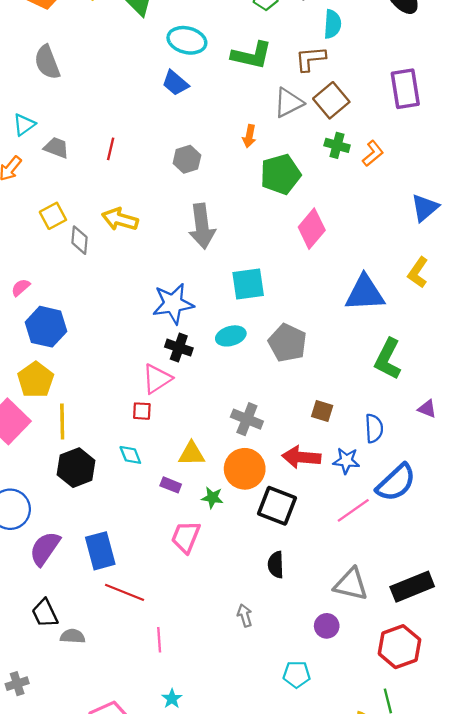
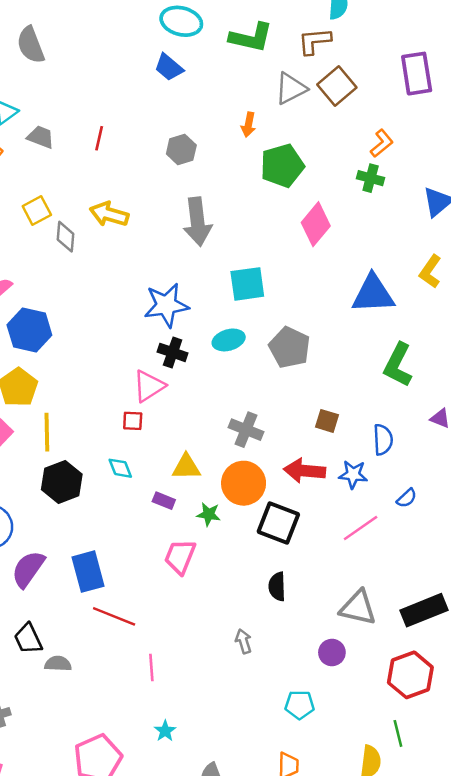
green cross: (337, 145) -> (371, 178), moved
blue semicircle: (396, 483) -> (407, 498), size x0.5

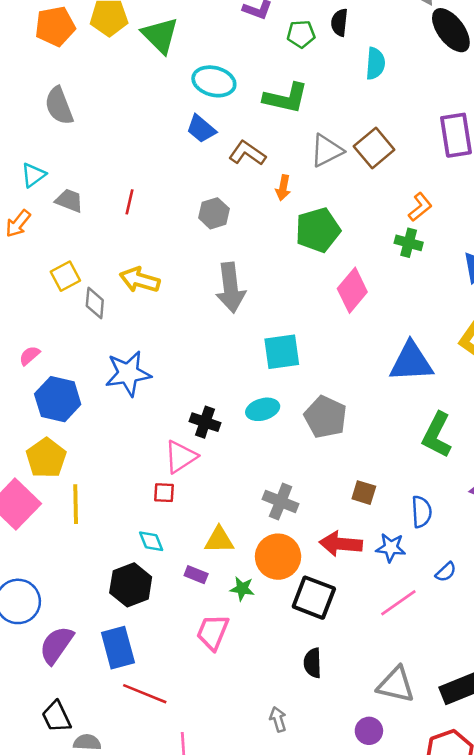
brown L-shape: (314, 41) -> (247, 153), moved, turned 40
blue star: (166, 305) -> (128, 373), moved
black hexagon: (62, 482) -> (131, 585), moved

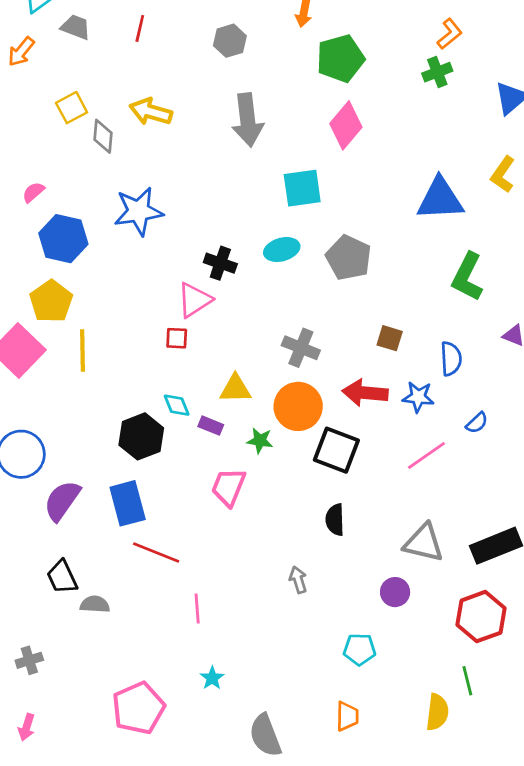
green cross: (409, 243) -> (437, 72), turned -36
pink diamond: (352, 290) -> (346, 125), moved
cyan diamond: (151, 541) -> (177, 405), moved

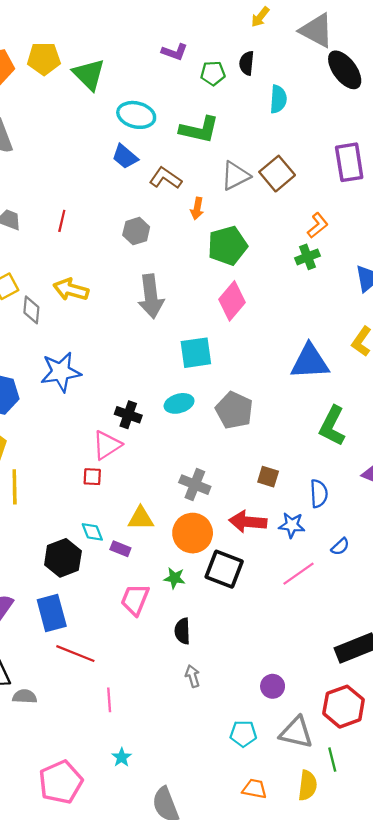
green star: (260, 441) -> (175, 578), moved
black semicircle: (335, 520) -> (182, 631), moved
gray triangle: (424, 543) -> (296, 732), moved
orange trapezoid: (347, 716) -> (255, 789), moved, turned -80

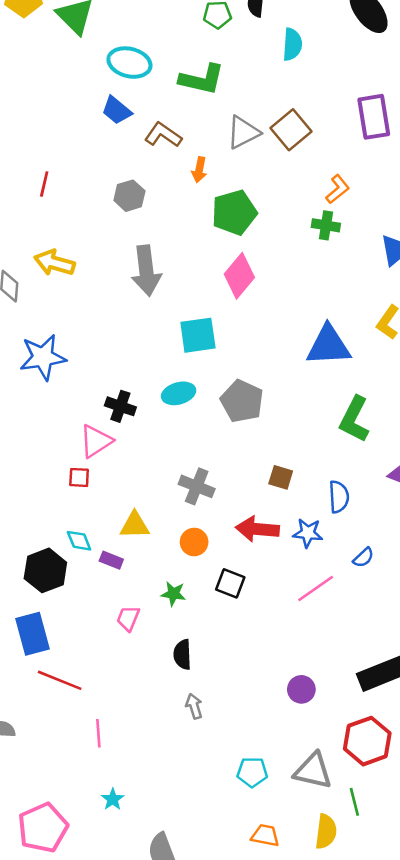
green cross: (308, 257) -> (326, 225), turned 30
orange circle: (193, 533) -> (194, 542), size x0.6
black square: (224, 569) -> (230, 583), size x0.7
pink trapezoid: (135, 600) -> (128, 618), size x0.7
purple circle: (273, 686) -> (301, 689), moved

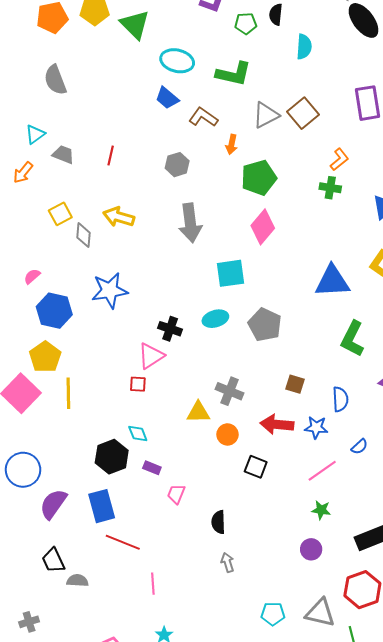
yellow triangle: (135, 525) -> (198, 412), moved
purple rectangle: (111, 560) -> (152, 468), moved
green star: (173, 594) -> (321, 510), moved

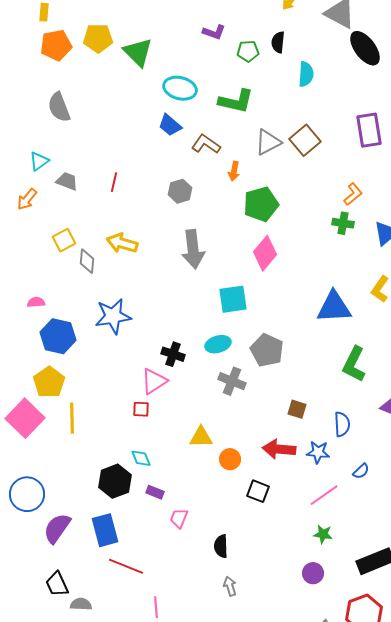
orange L-shape: (339, 159) -> (353, 194), moved
green cross: (330, 188) -> (343, 223), moved
pink semicircle: (32, 276) -> (36, 302), turned 36
gray cross: (230, 391) -> (232, 381), moved

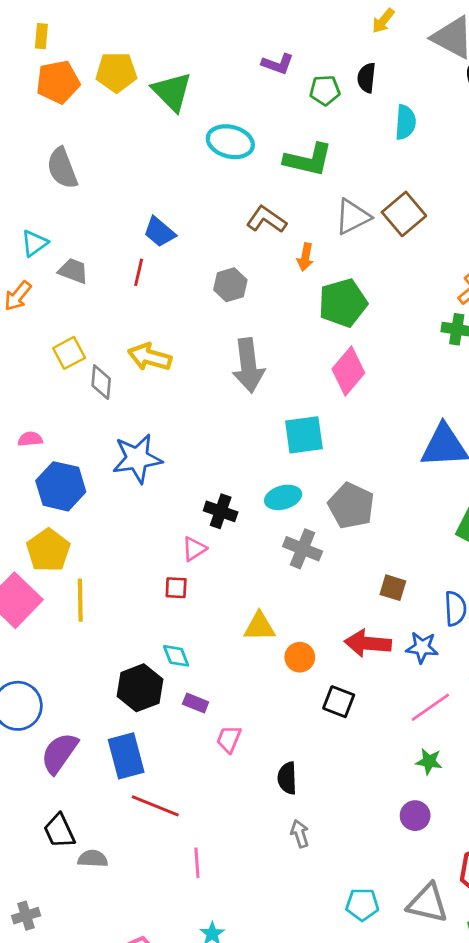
blue trapezoid: (170, 125) -> (159, 232), moved
pink triangle: (154, 381) -> (194, 549), size x0.7

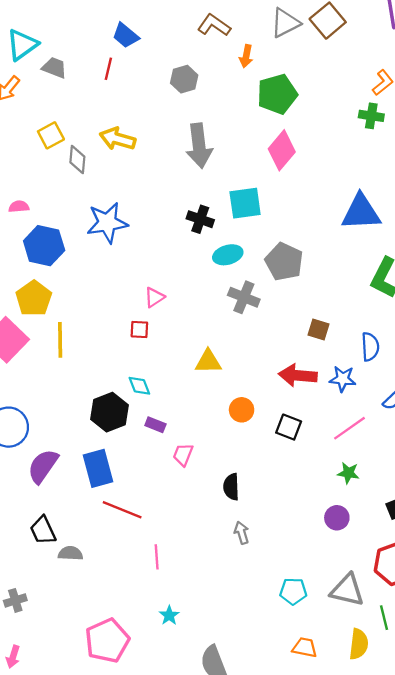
cyan triangle: (34, 243) -> (22, 45), size x1.4
black cross: (221, 511) -> (200, 219), moved
orange circle: (300, 657) -> (242, 410), moved
black square: (339, 702) -> (289, 427), moved

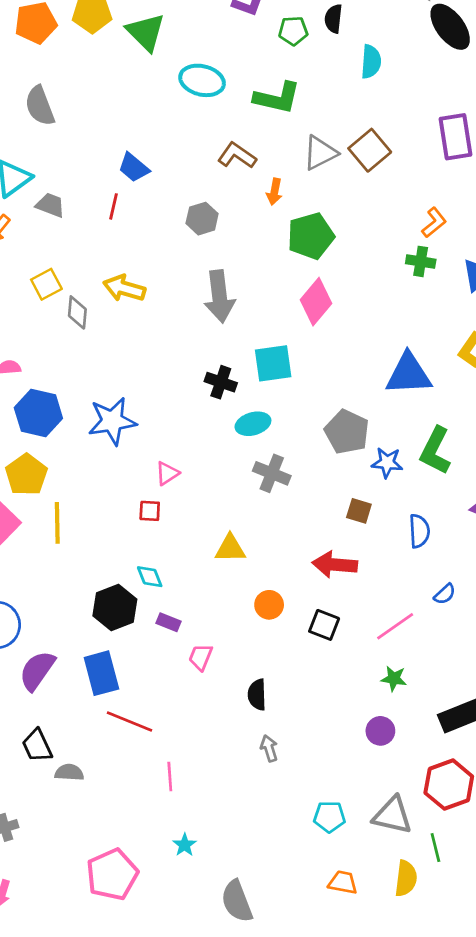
blue star: (107, 223) -> (112, 421), moved
gray pentagon: (284, 262) -> (347, 432), moved
blue star: (343, 379) -> (387, 463), moved

